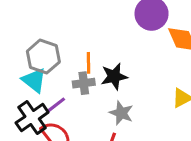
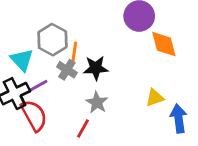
gray hexagon: (43, 57) -> (52, 40), moved
gray cross: (84, 83) -> (67, 70), turned 30

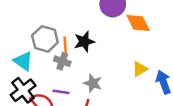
black star: (96, 68) -> (84, 42), moved
purple line: (38, 86) -> (61, 92), moved, turned 49

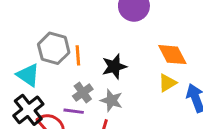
orange diamond: (138, 23) -> (172, 55), moved
black star: (84, 42) -> (114, 67), moved
gray cross: (62, 61) -> (83, 93), moved, turned 35

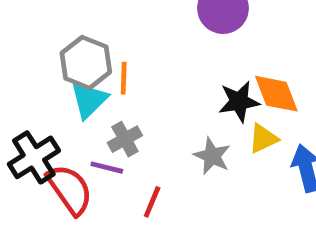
black star: (114, 67) -> (239, 102), moved
cyan triangle: (28, 75) -> (89, 100), moved, turned 35
gray star: (111, 100) -> (212, 156), moved

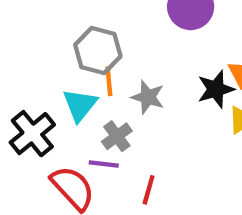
gray hexagon: (86, 63) -> (98, 51), moved
gray star: (212, 156) -> (148, 97), moved
black cross: (34, 157) -> (32, 134), moved

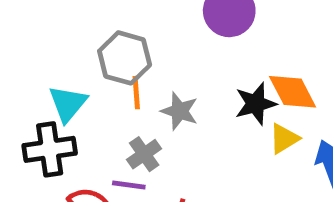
cyan triangle: (80, 105) -> (68, 104), moved
black cross: (32, 134) -> (50, 149), turned 30

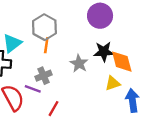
black star: (256, 104) -> (104, 52), moved
gray star: (179, 111) -> (79, 64), moved

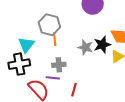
black star: (104, 52) -> (102, 45), moved
gray cross: (44, 76) -> (59, 65), turned 32

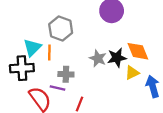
orange line: (55, 39) -> (49, 52), moved

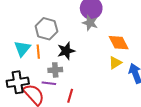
gray star: (98, 58) -> (90, 23), moved
black star: (117, 58) -> (66, 51), moved
black cross: (22, 68) -> (18, 82), moved

